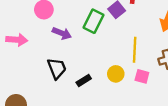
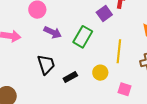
green rectangle: (94, 21) -> (83, 37), moved
pink square: (142, 76) -> (125, 89), moved

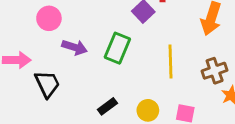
black trapezoid: (46, 64) -> (47, 84), moved
yellow circle: (100, 73) -> (148, 110), moved

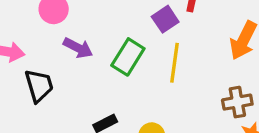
yellow line: (171, 62) -> (175, 63), moved

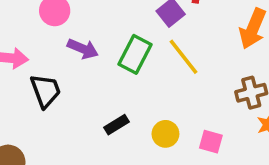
yellow line: (175, 63) -> (184, 57), turned -42

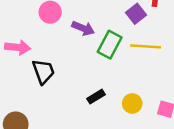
purple arrow: (83, 49) -> (83, 28), moved
yellow line: (184, 57) -> (146, 46), turned -48

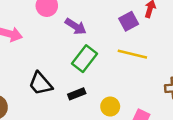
green rectangle: (110, 45) -> (84, 59), moved
black trapezoid: (43, 71) -> (40, 84), moved, turned 150

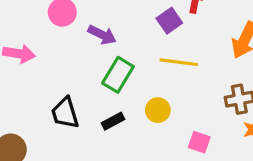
black trapezoid: (40, 84) -> (65, 113), turned 30
yellow circle: (110, 107) -> (158, 110), moved

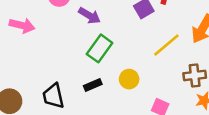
yellow line: (179, 62) -> (166, 45), moved, turned -52
black trapezoid: (65, 113) -> (53, 96), moved

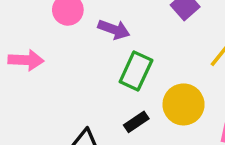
yellow circle: (129, 79) -> (184, 104), size x1.5

